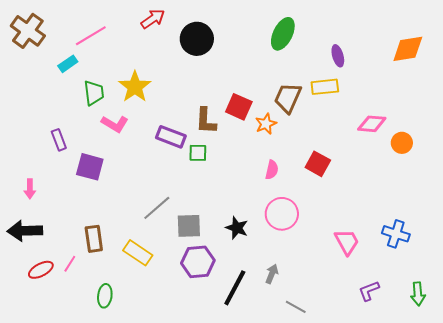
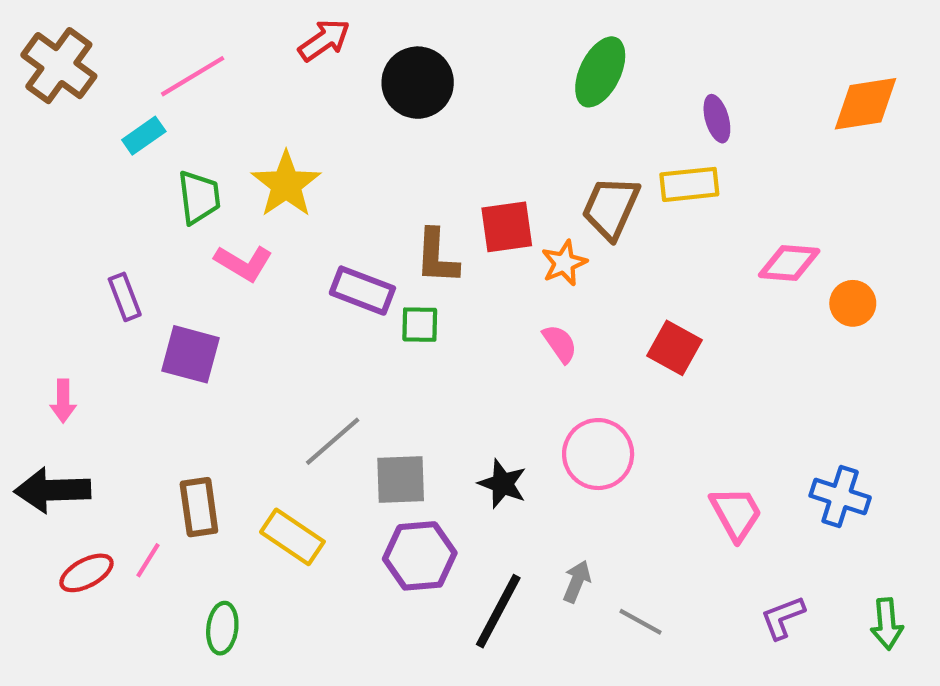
red square: (239, 107) -> (507, 227), turned -32
pink semicircle: (272, 170) -> (560, 344), moved, turned -48
gray line: (296, 307) -> (641, 622), moved

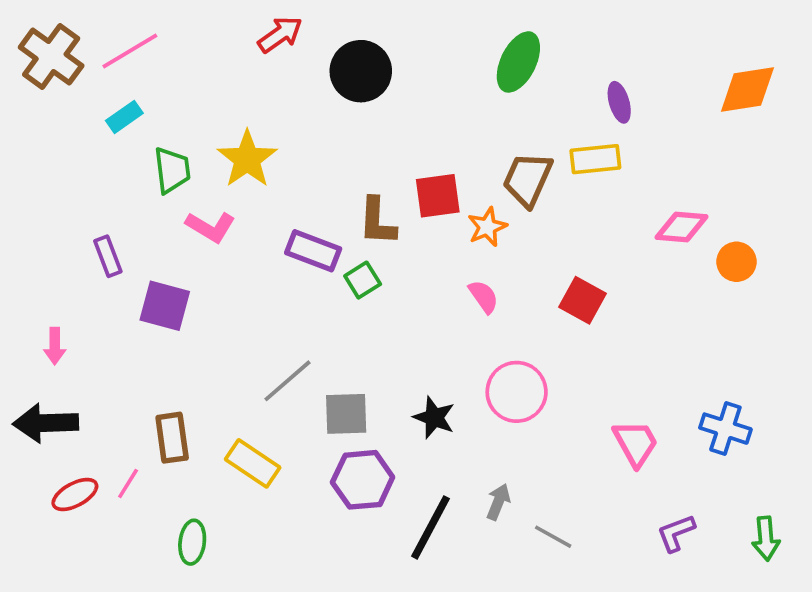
pink line: (193, 76) -> (130, 51), moved
green square: (420, 325) -> (363, 280), turned -33

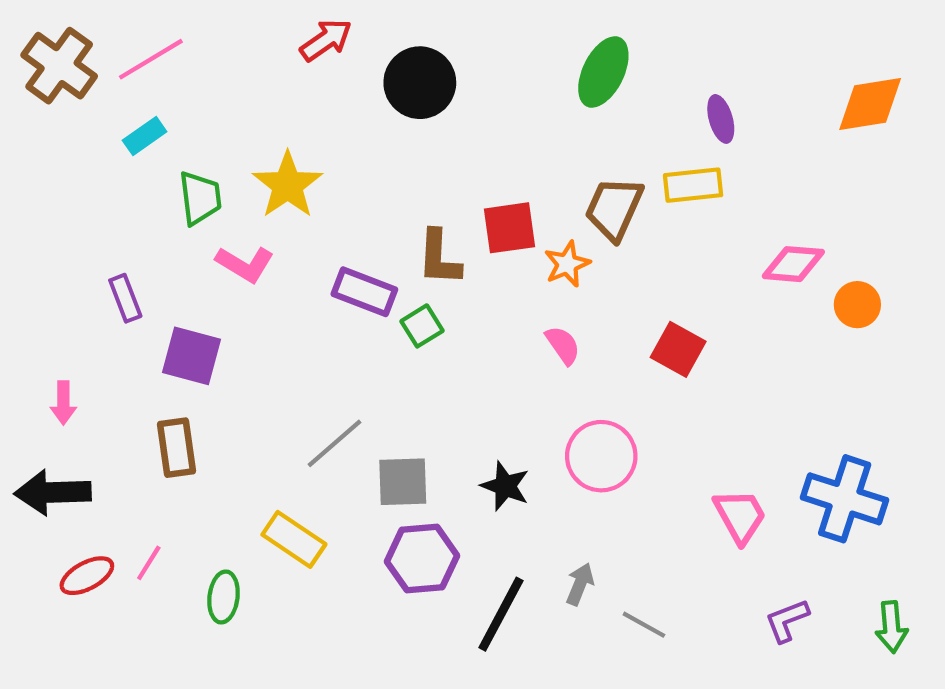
blue cross: (725, 429) -> (845, 499), size x1.4
brown rectangle: (172, 438) -> (177, 448), moved
green ellipse: (192, 542) -> (224, 597), moved

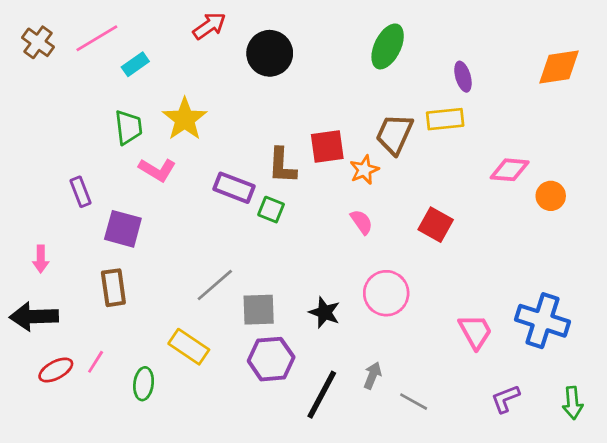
brown cross: (59, 66) -> (38, 42), size x0.7
cyan rectangle: (145, 136) -> (135, 64), moved
green square: (422, 326) -> (271, 210), turned -36

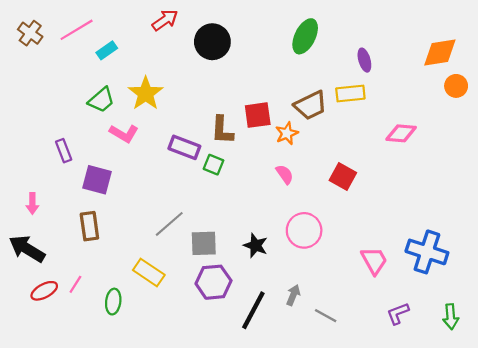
green trapezoid: (128, 127) -> (101, 100), turned 56
brown trapezoid: (394, 134) -> (311, 105), turned -140
orange circle: (551, 196) -> (456, 86), moved
black arrow: (34, 317) -> (27, 249), turned 33

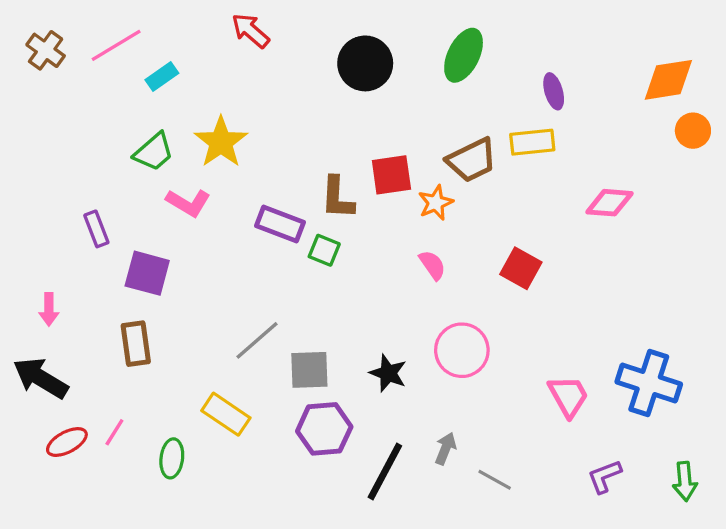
red arrow: (165, 20) -> (250, 31), turned -104
black circle: (212, 42) -> (365, 63), moved

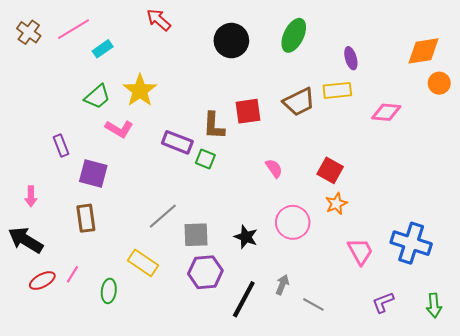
orange star: (436, 203) -> (336, 204), moved
pink diamond: (609, 203) -> (386, 112), moved

